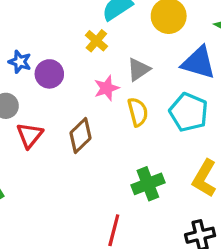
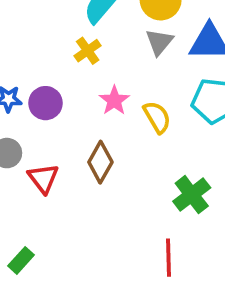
yellow cross: (96, 41) -> (88, 51), turned 30
gray triangle: (139, 69) -> (159, 42), moved

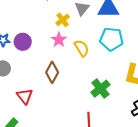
yellow cross: (88, 51) -> (63, 20), moved
red triangle: (43, 178) -> (25, 96), moved

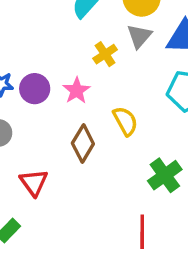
pink star: (59, 40) -> (77, 91), moved
yellow semicircle: (82, 48) -> (125, 121), moved

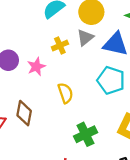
brown diamond: (83, 144) -> (24, 113), moved, turned -30

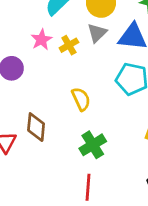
pink star: (36, 67) -> (41, 40), moved
green cross: (85, 134) -> (93, 145), moved

